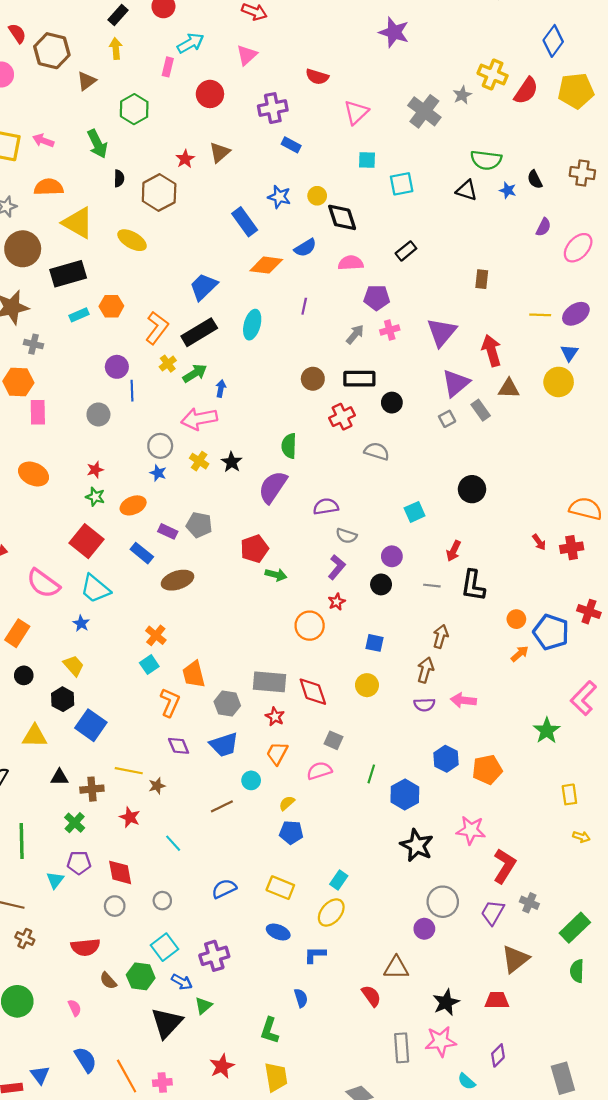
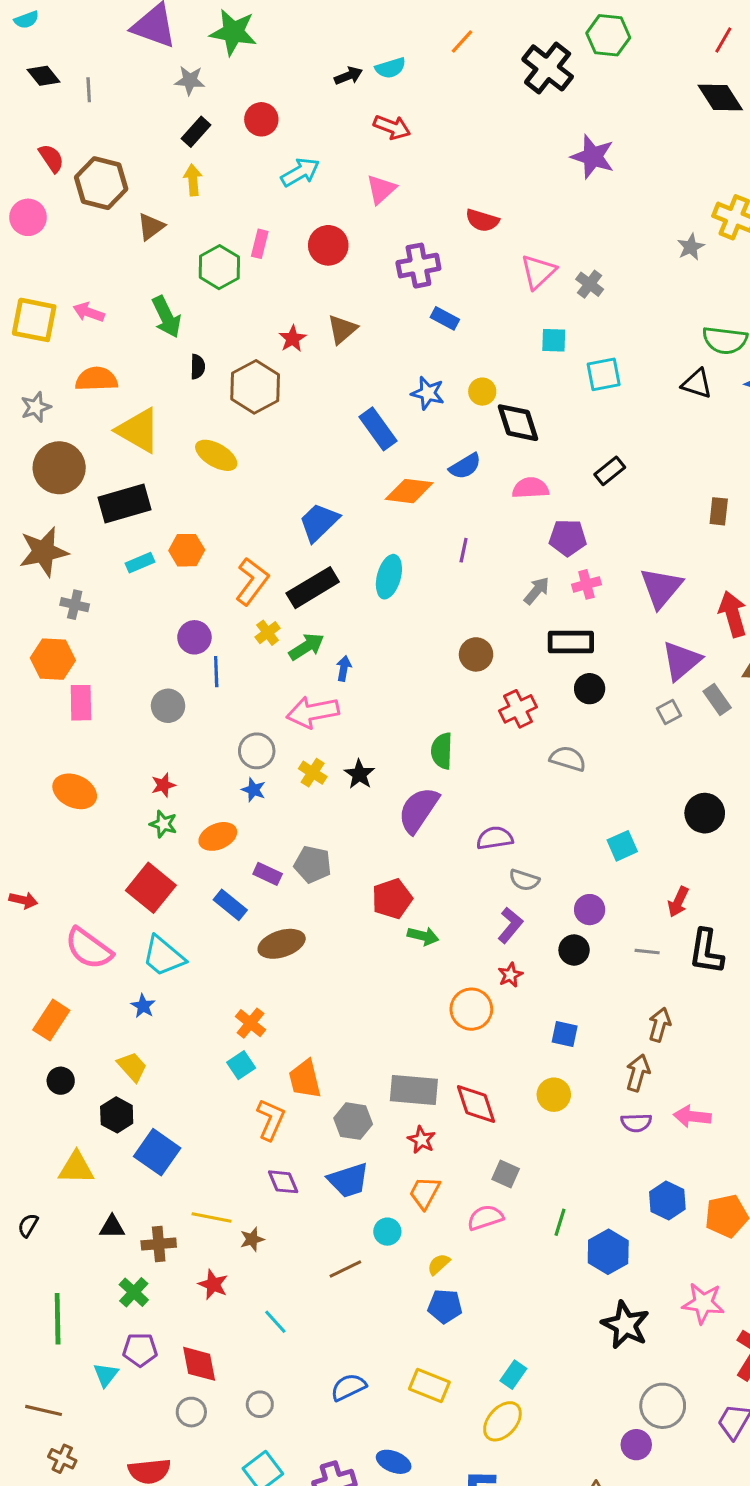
pink rectangle: (168, 67) -> (260, 244), moved
gray cross: (424, 111) -> (590, 284), moved, size x0.6
black rectangle: (359, 379) -> (571, 642), moved
blue ellipse: (278, 932) -> (394, 1462), moved

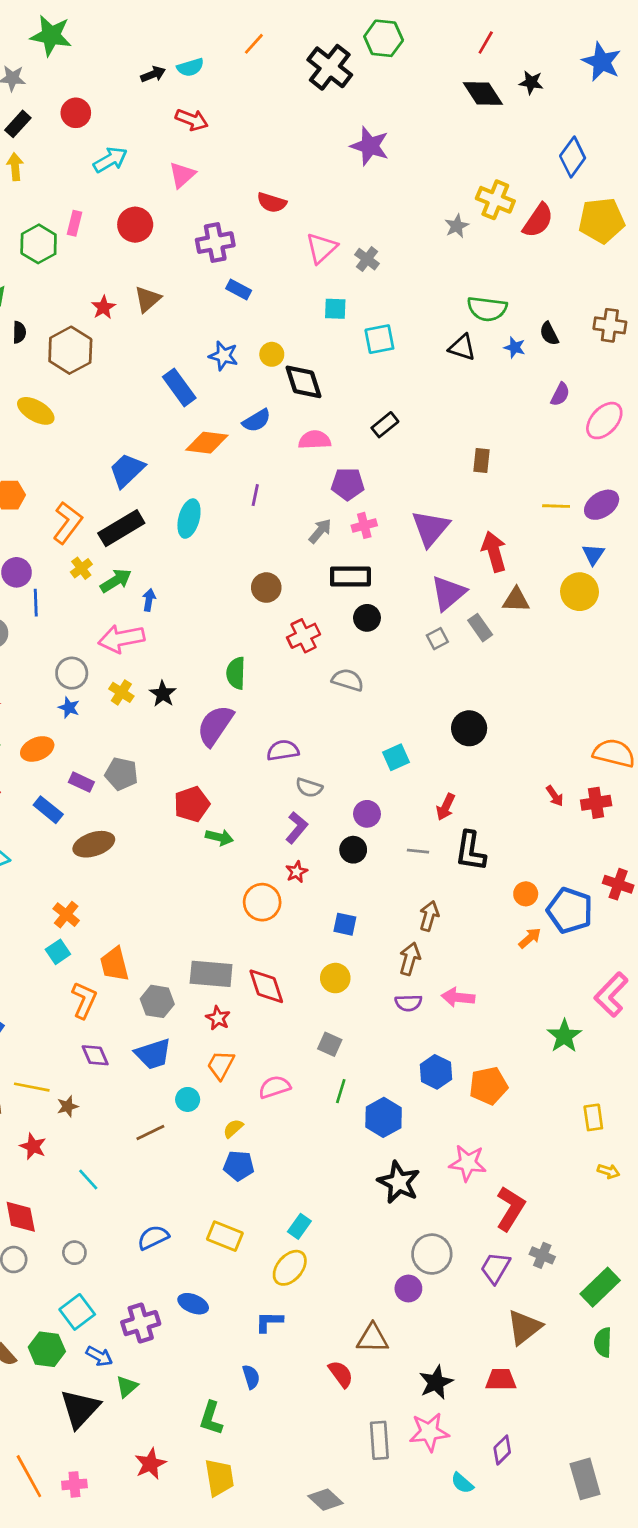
gray square: (506, 1174) -> (330, 1044), moved

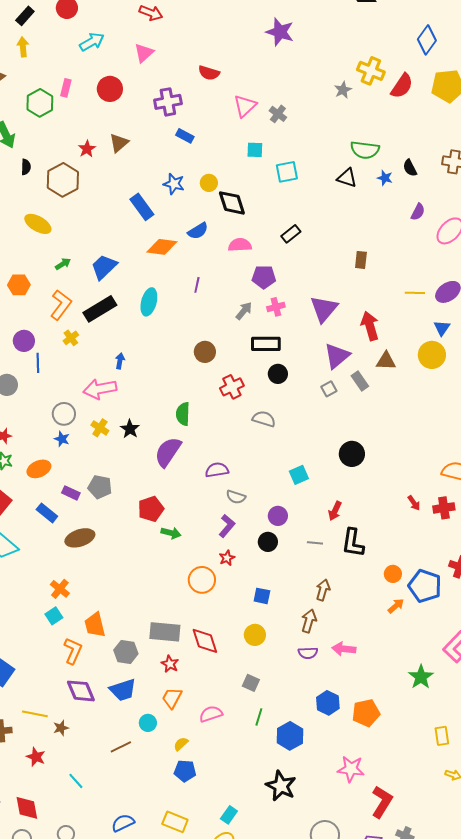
green arrow: (116, 581) -> (63, 264), moved, size x0.7
purple diamond: (95, 1055) -> (81, 691), size x1.4
black star: (399, 1182) -> (281, 786), moved

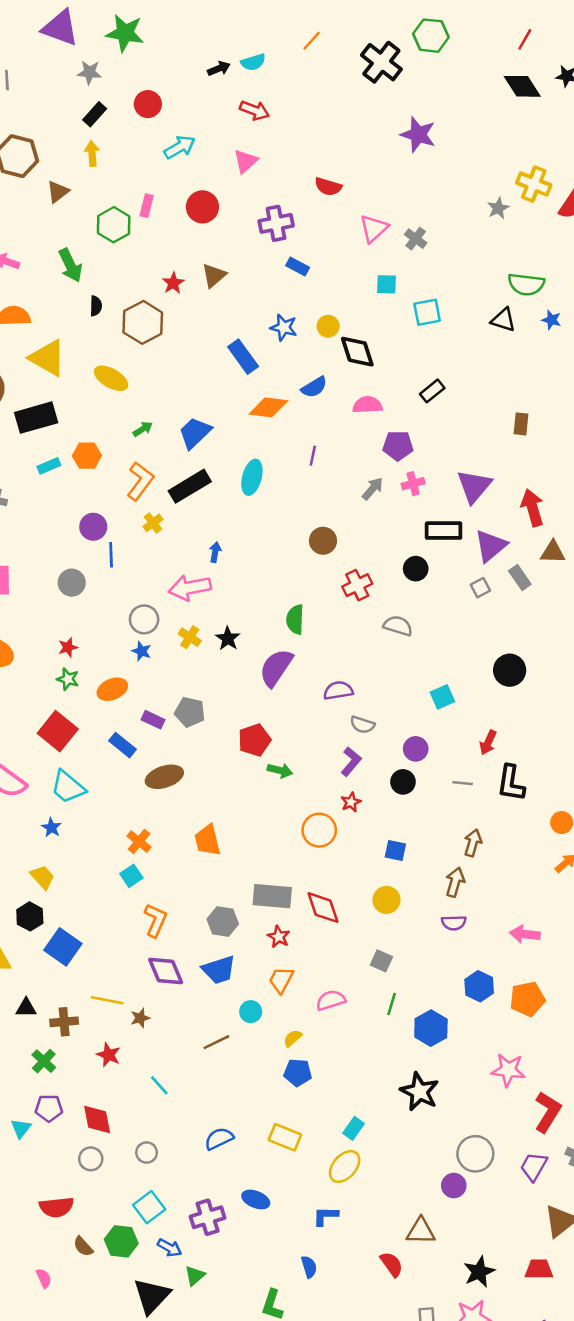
black rectangle: (266, 344) -> (444, 531), moved
orange trapezoid: (95, 625) -> (208, 840), moved
pink arrow: (344, 649) -> (525, 934), moved

